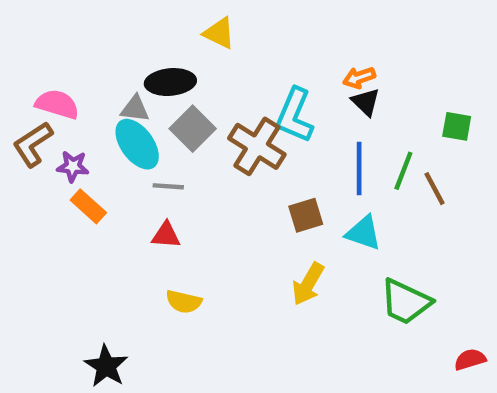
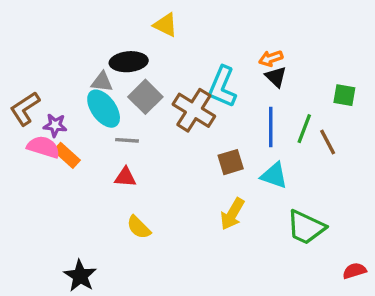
pink semicircle: (57, 104) -> (43, 147), moved
yellow semicircle: (184, 302) -> (139, 227), turned 32

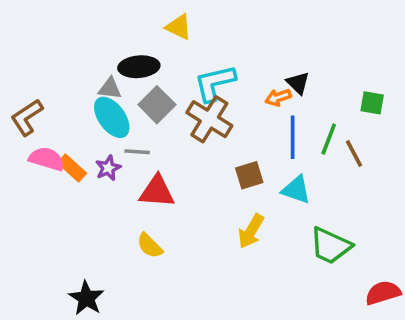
orange arrow: (271, 58) -> (278, 97), moved
cyan L-shape: (222, 87) -> (215, 83), moved, turned 54
purple star: (55, 125) -> (108, 168), moved, turned -30
red triangle: (125, 177) -> (157, 191), moved, size x1.5
red semicircle: (354, 271) -> (383, 293), size x1.4

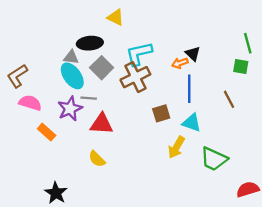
brown cross: (209, 119) -> (135, 77), turned 32
green line: (329, 139) -> (248, 43), moved, turned -36
orange rectangle: (72, 168) -> (47, 132), moved
purple star: (108, 168) -> (70, 109), size x1.5
yellow arrow: (251, 231) -> (176, 147), moved

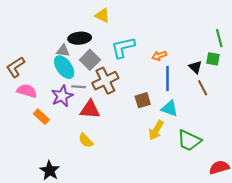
black triangle: (193, 54) -> (195, 67), moved
brown cross: (135, 77) -> (105, 81), moved

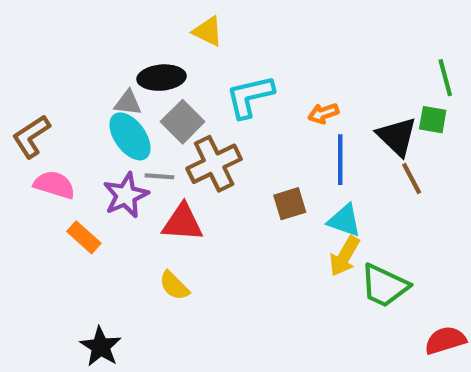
black triangle: (195, 67) -> (397, 136), size x1.5
yellow arrow: (156, 130) -> (344, 256), moved

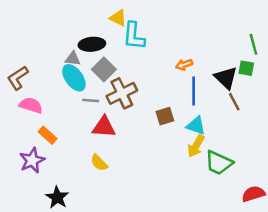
cyan L-shape: (250, 96) -> (134, 36), moved, turned -72
purple star: (126, 195) -> (32, 160), moved

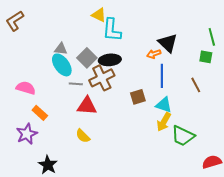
black ellipse: (92, 44) -> (110, 60), moved
brown L-shape: (18, 78) -> (15, 21), moved
black triangle: (226, 78) -> (168, 43), moved

